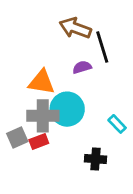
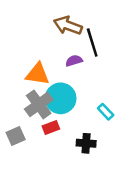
gray cross: (43, 116) -> (39, 104), turned -36
gray square: (17, 137) -> (16, 136), moved
red rectangle: (39, 141) -> (51, 127), moved

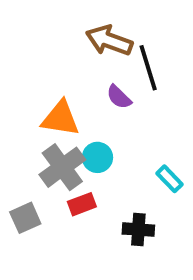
purple semicircle: (74, 61) -> (119, 97), turned -119
cyan circle: (61, 98) -> (97, 157), size x0.6

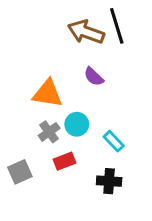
black line: (148, 68) -> (117, 26), moved
gray cross: (62, 167) -> (49, 132), size x0.6
cyan rectangle: (170, 179) -> (114, 141), moved

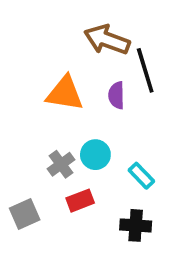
black line: (117, 26) -> (145, 70), moved
purple semicircle: (94, 77) -> (116, 95), turned 45
orange triangle: (48, 93) -> (65, 93), moved

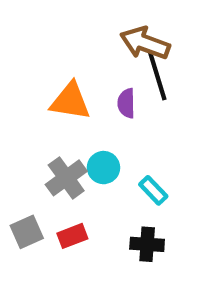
brown arrow: (107, 40) -> (145, 43), moved
gray cross: (61, 164) -> (66, 178), size x1.4
red rectangle: (80, 201) -> (72, 236), moved

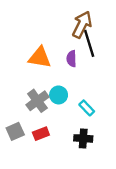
brown arrow: (145, 43) -> (82, 25), turned 96

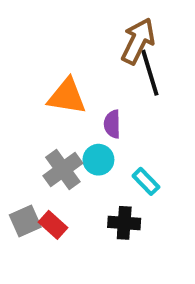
purple semicircle: (71, 59) -> (112, 124), moved
red rectangle: (41, 134) -> (53, 225), moved, turned 63
black cross: (83, 138) -> (124, 223), moved

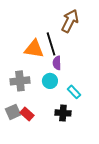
black line: (150, 73) -> (51, 44), moved
gray cross: (63, 170) -> (20, 81), moved, turned 30

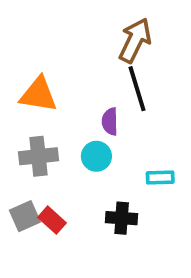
black line: (51, 44) -> (137, 89), moved
orange triangle: (34, 49) -> (38, 94), moved
cyan rectangle: (74, 92) -> (160, 178), moved, turned -48

